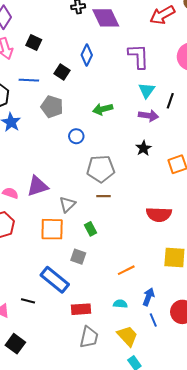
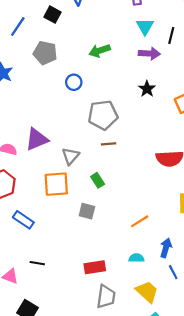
blue line: (29, 80) -> (18, 26), turned -54
blue rectangle: (55, 280) -> (23, 220), moved, size x0.7

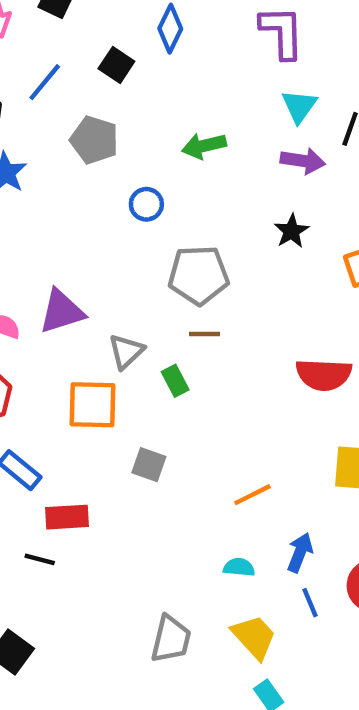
green rectangle: (98, 180) -> (175, 381), moved
red rectangle: (95, 267) -> (67, 517), moved

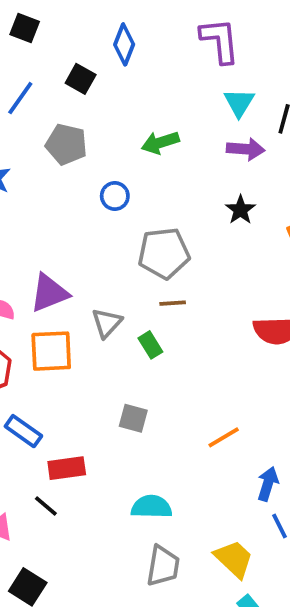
orange square: (93, 405) -> (51, 351), moved
black line: (40, 559) -> (46, 506), turned 30
cyan semicircle: (239, 567) -> (151, 507), moved, size x1.5

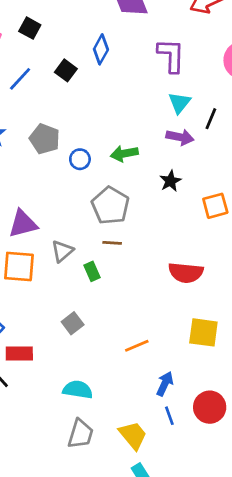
green arrow: (160, 143) -> (124, 154), moved
gray pentagon: (66, 144) -> (45, 139), moved
gray pentagon: (164, 253) -> (110, 206), turned 30
gray square: (133, 418) -> (73, 323), turned 30

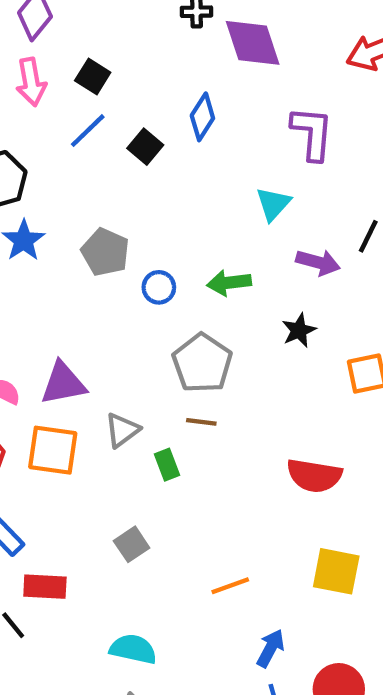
blue line: (20, 79) -> (88, 131), moved
cyan triangle: (180, 103) -> (273, 204), moved

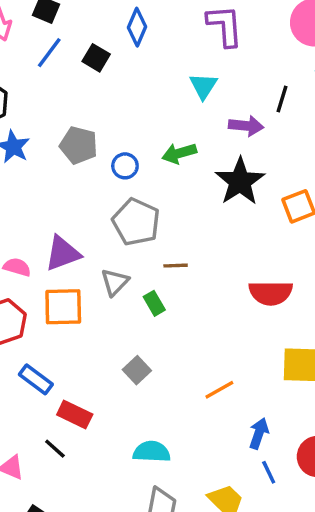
black star: (299, 330) -> (240, 181), size x1.8
gray pentagon: (202, 363) -> (136, 222), moved
red rectangle: (45, 587) -> (75, 414), turned 32

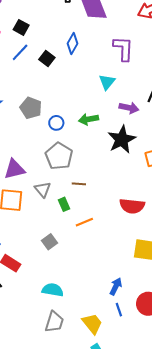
gray triangle: (115, 282) -> (43, 189), turned -30
orange line: (219, 390) -> (84, 222), moved

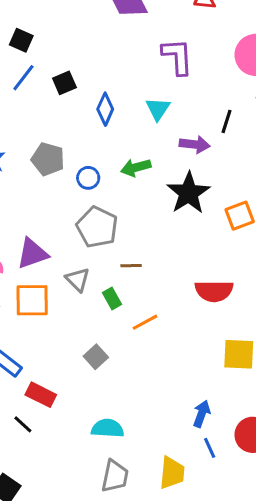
blue diamond: (72, 43) -> (105, 109), moved
black square: (47, 58) -> (64, 83), turned 35
yellow trapezoid: (92, 324) -> (172, 473), turned 50

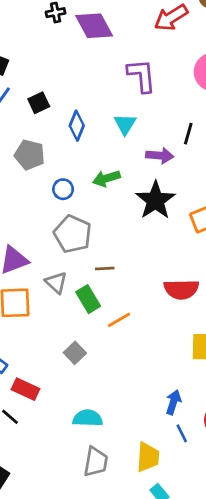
gray pentagon: (48, 159) -> (30, 155), moved
green rectangle: (112, 299) -> (88, 299), size x1.4

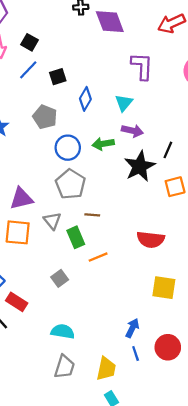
black line: (188, 134) -> (168, 150), moved
purple arrow: (160, 156) -> (132, 131), moved
blue circle: (63, 189) -> (68, 148), size x1.5

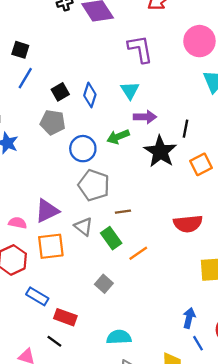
black square: (58, 77) -> (60, 92), moved

